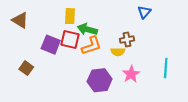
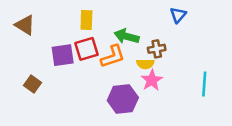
green arrow: (87, 29) -> (127, 36), moved
red square: (70, 40) -> (86, 49), turned -30
purple square: (51, 45) -> (63, 55), turned -30
pink star: (131, 74) -> (152, 80), moved

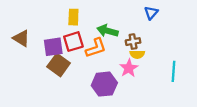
brown triangle: (25, 25) -> (21, 38), moved
yellow semicircle: (145, 64) -> (137, 54), moved
brown square: (33, 84) -> (59, 65), moved, size x1.5

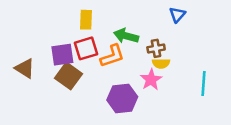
brown triangle: (21, 38) -> (25, 68), moved

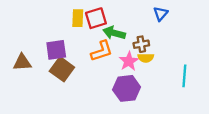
red square: (86, 48) -> (96, 18), moved
brown triangle: (25, 68) -> (22, 62), turned -36
pink star: (151, 80) -> (129, 61), moved
purple hexagon: (122, 98) -> (127, 88), moved

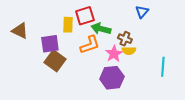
yellow rectangle: (78, 18) -> (68, 25), moved
brown cross: (141, 44) -> (125, 39), turned 32
brown triangle: (22, 62) -> (20, 31), moved, turned 30

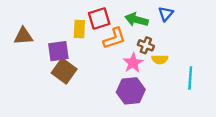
green arrow: (101, 29) -> (137, 20), moved
brown triangle: (20, 31) -> (23, 36), turned -30
orange L-shape: (90, 45) -> (114, 38), moved
yellow semicircle: (129, 51) -> (160, 59), moved

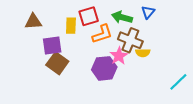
brown triangle: (23, 36) -> (33, 21), moved
brown cross: (146, 45) -> (130, 40), size x1.6
cyan line: (190, 78) -> (178, 82), moved, turned 42
purple hexagon: (131, 91) -> (104, 68), moved

